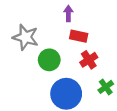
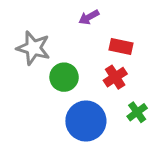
purple arrow: (68, 14) -> (89, 17), turned -119
red rectangle: (79, 36) -> (121, 46), moved

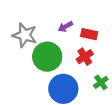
purple arrow: (89, 17) -> (65, 27), moved
green circle: (64, 77) -> (47, 57), size x1.4

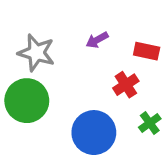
red rectangle: (89, 34) -> (147, 51), moved
green circle: (47, 57) -> (27, 101), moved

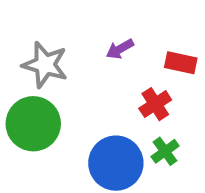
green cross: (150, 123) -> (165, 151), moved

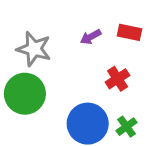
red rectangle: (181, 63) -> (130, 32), moved
green cross: (165, 151) -> (127, 127), moved

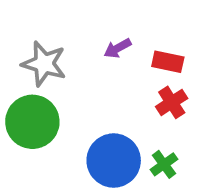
red rectangle: (130, 32) -> (168, 62), moved
red cross: (118, 79) -> (172, 102), moved

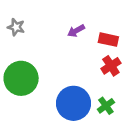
gray star: (44, 64) -> (16, 27), moved, size x0.6

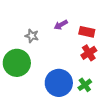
gray star: (16, 27) -> (32, 36), moved

